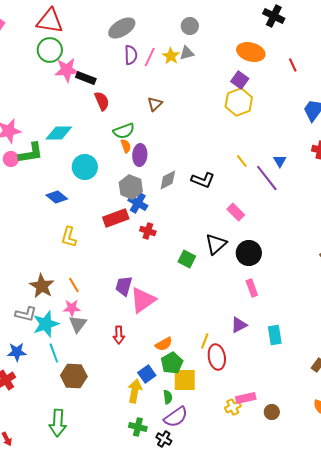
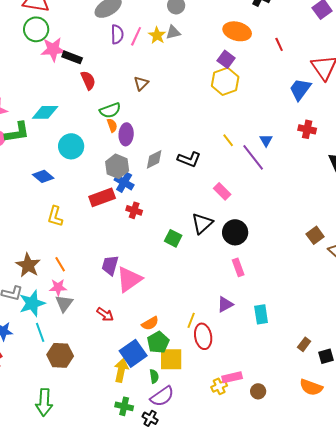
red arrow: (119, 335) -> (105, 314), turned -54
blue square: (147, 374) -> (133, 353), size x1.5

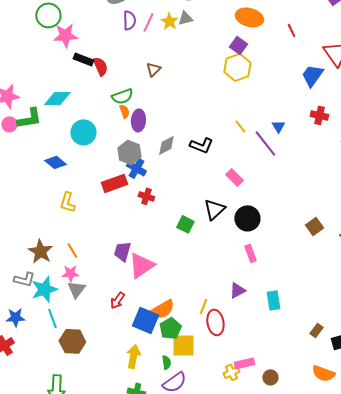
black rectangle: (72, 57) -> (83, 59), moved
brown square: (315, 235) -> (314, 226), moved
red arrow: (105, 314) -> (117, 300), turned 90
orange semicircle: (150, 323) -> (162, 309), size x1.4
blue square: (133, 353) -> (145, 320), moved, turned -32

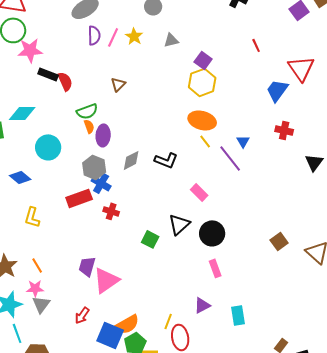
orange ellipse: (249, 17) -> (202, 120), moved
gray triangle: (185, 18) -> (171, 40), moved

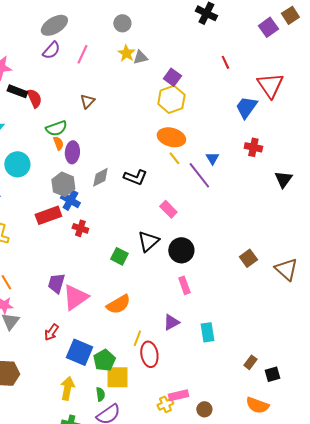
purple semicircle: (94, 35) -> (51, 50), moved, turned 42
yellow star: (134, 36) -> (126, 53), moved
orange semicircle: (127, 324) -> (118, 304), moved

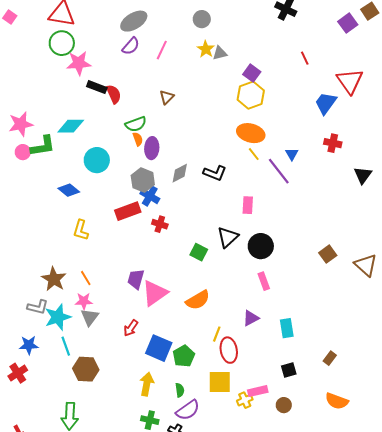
pink rectangle: (168, 209) -> (248, 205), turned 48
black square: (272, 374) -> (289, 370), moved
yellow square: (117, 377) -> (220, 382), moved

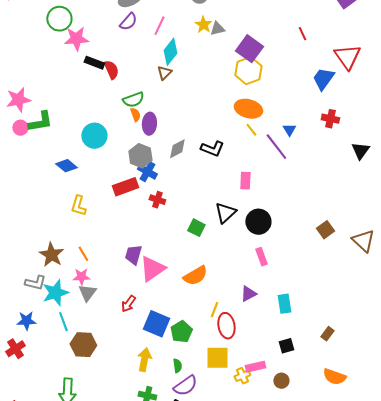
purple square: (252, 73) -> (249, 49), size x1.5
cyan diamond: (71, 126) -> (170, 52), moved, turned -52

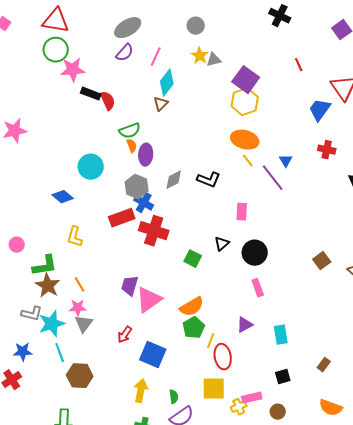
green L-shape: (40, 122) -> (45, 266), moved
pink circle: (20, 128) -> (17, 245), moved
red cross: (157, 200) -> (154, 231), size x1.8
black triangle: (225, 213) -> (222, 244), size x0.7
green pentagon: (181, 332) -> (194, 328), moved

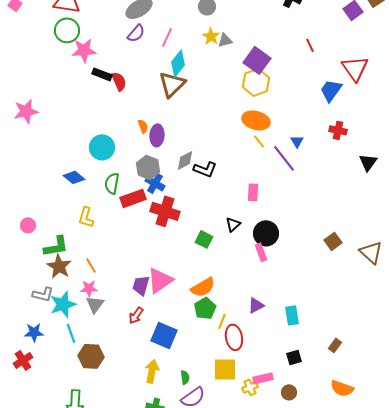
brown triangle: (161, 104) -> (172, 84), size x1.8
green semicircle: (130, 131) -> (112, 183), moved, turned 120
black L-shape: (209, 180) -> (205, 169), moved
purple trapezoid: (130, 286) -> (141, 285), moved
pink rectangle: (258, 288) -> (261, 252), moved

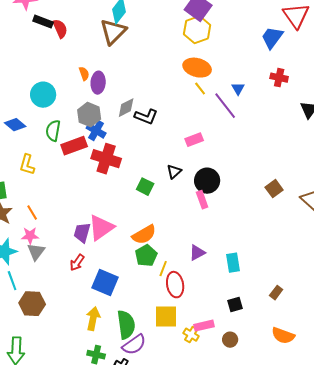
pink rectangle: (253, 192) -> (194, 140), turned 66
green semicircle: (185, 377) -> (126, 325), size x2.0
yellow cross: (250, 387) -> (191, 335), turned -35

